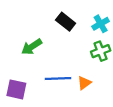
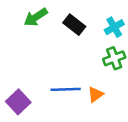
green arrow: (32, 47) -> (36, 17), moved
purple square: (16, 89) -> (18, 102), turned 35

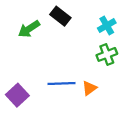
green arrow: (36, 17) -> (29, 29), moved
black rectangle: (74, 25) -> (60, 16), moved

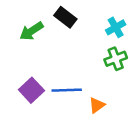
orange triangle: (89, 88) -> (97, 105), moved
purple square: (17, 95) -> (31, 90), moved

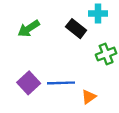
black rectangle: (65, 17) -> (76, 29), moved
cyan cross: (116, 27) -> (98, 14), moved, turned 30

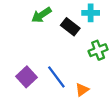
green arrow: (29, 29) -> (41, 15), moved
blue line: (61, 83) -> (56, 77), turned 55

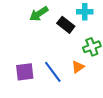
purple square: (26, 77) -> (25, 72), turned 36
orange triangle: (82, 90) -> (78, 67), moved

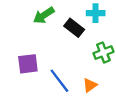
orange triangle: (78, 67) -> (90, 85), moved
purple square: (25, 72) -> (28, 64), moved

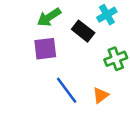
cyan cross: (96, 13) -> (107, 15), turned -30
purple square: (28, 64) -> (45, 49), moved

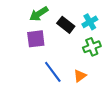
cyan cross: (107, 15) -> (90, 22), moved

